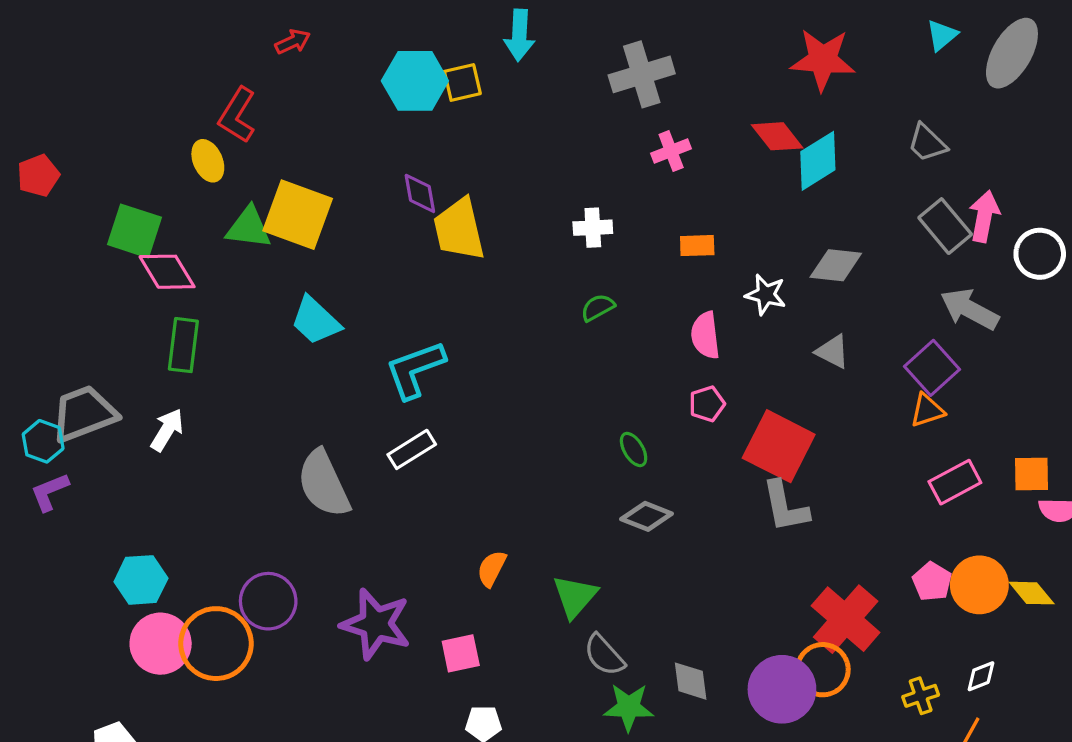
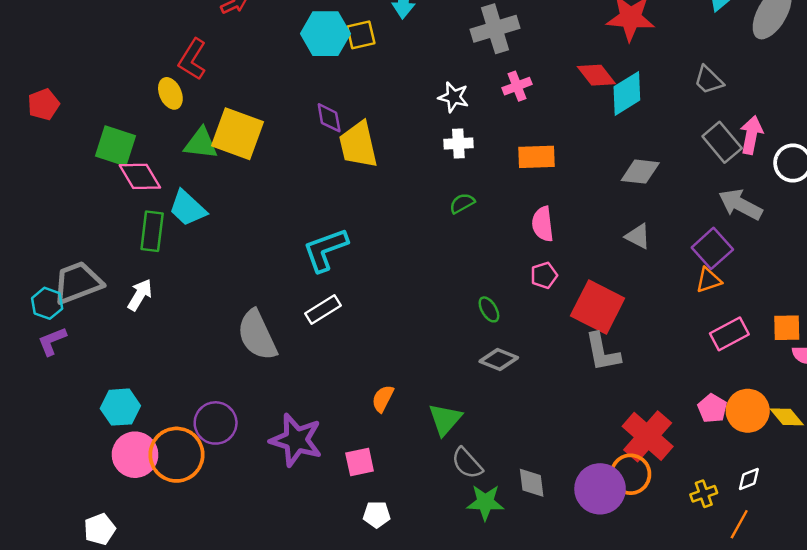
orange rectangle: (697, 246) -> (537, 157), size x1.4
white star: (766, 295) -> (454, 97), moved
cyan trapezoid: (315, 321) -> (187, 208), moved

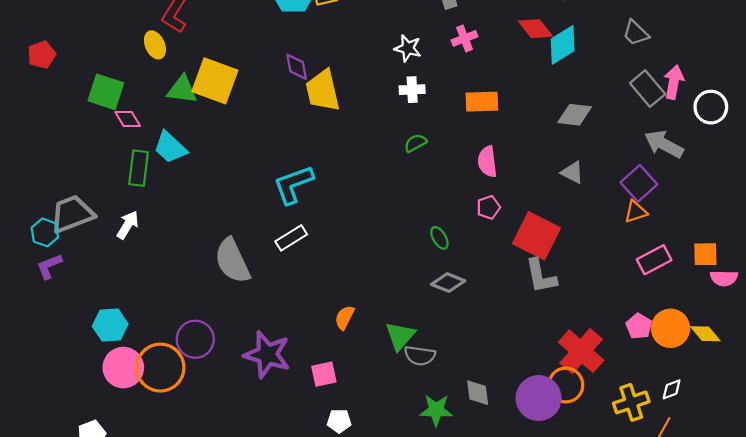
pink diamond: (140, 176) -> (128, 119), size x0.7
gray semicircle: (467, 463) -> (420, 356), moved, turned -40
yellow cross: (704, 494) -> (631, 402), size x1.5

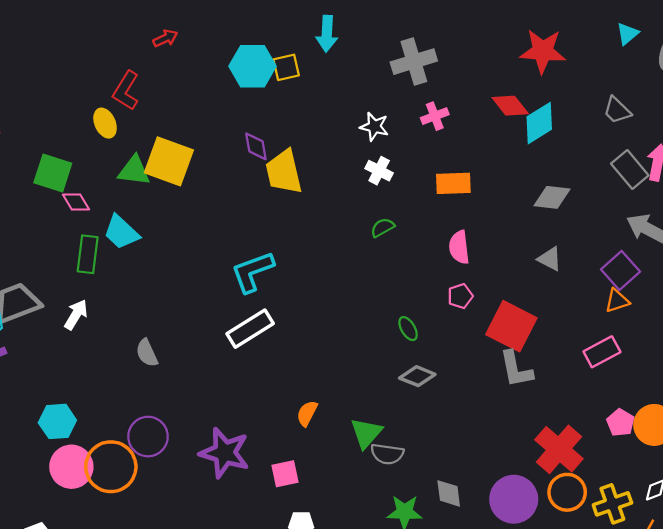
white cross: (412, 90) -> (379, 171), turned 30
white rectangle: (291, 238) -> (250, 329), size x1.4
pink rectangle: (654, 260) -> (602, 352), moved
gray semicircle: (232, 261) -> (147, 353), moved, size x0.6
orange circle: (566, 385) -> (567, 492), moved

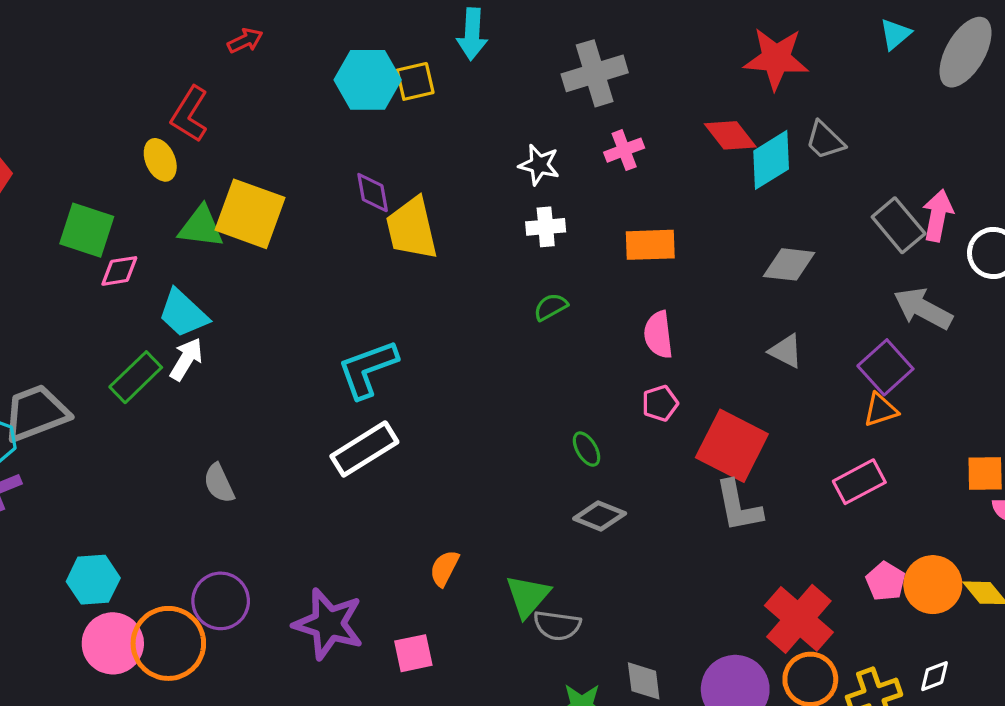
gray trapezoid: (617, 110) -> (825, 140), moved
white cross: (379, 171) -> (546, 227), turned -32
pink diamond: (76, 202) -> (119, 271), turned -68
green rectangle: (88, 254) -> (136, 377), moved, turned 39
white arrow: (76, 315) -> (186, 359), moved

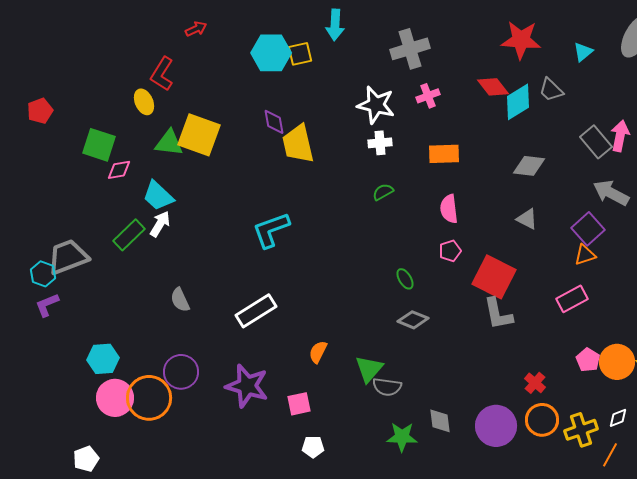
cyan triangle: (895, 34) -> (583, 52), moved
white star: (539, 165) -> (376, 105), size x1.5
white rectangle: (364, 449) -> (256, 311), moved
red cross: (799, 619) -> (535, 383), size x0.5

